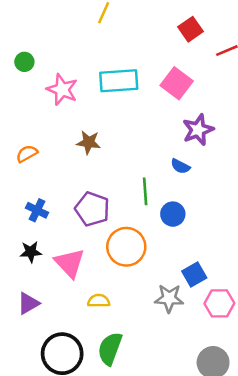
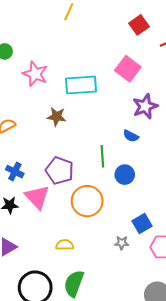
cyan rectangle: (119, 81) -> (81, 85), moved
pink triangle: (70, 263) -> (37, 197), moved
gray star: (169, 298) -> (122, 243), size x0.6

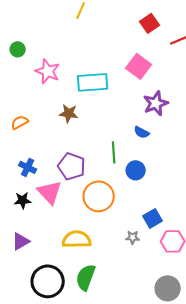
yellow semicircle: (65, 245) -> (77, 239), size x1.6

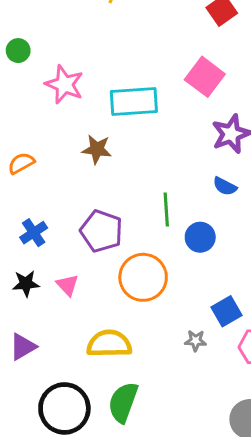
blue semicircle: (142, 132) -> (225, 186), moved
blue cross: (28, 167) -> (34, 233), turned 30
pink triangle: (50, 192) -> (68, 285), moved, size x0.6

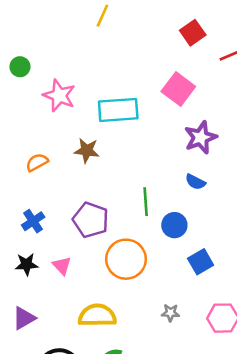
orange semicircle: (21, 163) -> (37, 162), moved
blue square: (226, 311) -> (201, 262), moved

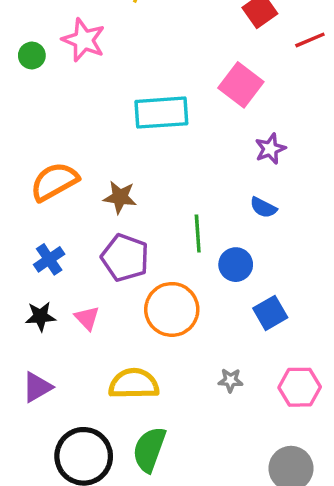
pink star: (59, 96) -> (84, 40), moved
purple star: (201, 137) -> (270, 149), size x0.7
brown star: (87, 151) -> (120, 197), moved
orange semicircle: (37, 162) -> (54, 182), size x1.6

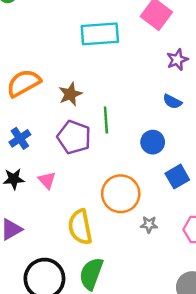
brown star: (120, 197) -> (70, 94), turned -30
green line: (198, 233) -> (106, 120), moved
orange circle: (172, 309) -> (121, 194), moved
yellow semicircle: (134, 384) -> (80, 227), turned -100

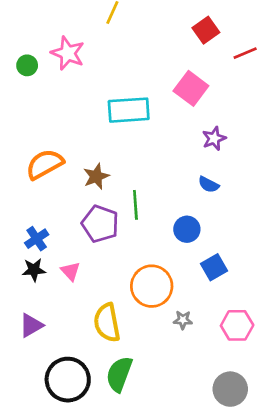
blue cross: (20, 138) -> (37, 239), moved

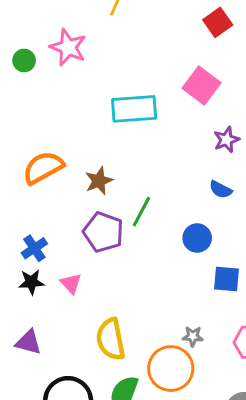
green line: (135, 205) -> (141, 212), turned 32
blue square: (214, 267) -> (226, 279), turned 35
orange circle: (152, 286) -> (171, 369), moved
purple triangle: (31, 325) -> (28, 342), turned 45

